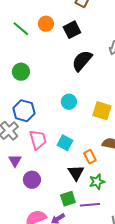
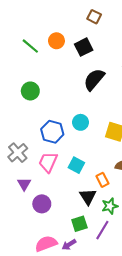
blue hexagon: (24, 111) -> (52, 132), moved
pink trapezoid: (38, 140) -> (48, 162), turned -140
purple line: (90, 205) -> (102, 230), turned -54

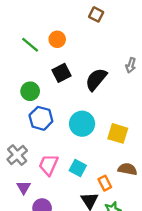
black square: (84, 47) -> (62, 73), moved
cyan circle: (81, 122) -> (82, 124), size x1.5
blue hexagon: (52, 132) -> (41, 118), moved

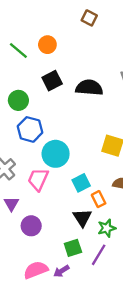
black semicircle: (96, 79) -> (89, 88), turned 55
cyan circle: (82, 124) -> (56, 154), moved
cyan square: (78, 168) -> (81, 183), moved, turned 35

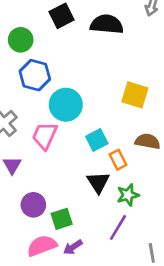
purple circle: (31, 226) -> (33, 205), moved
green square: (73, 248) -> (62, 219), moved

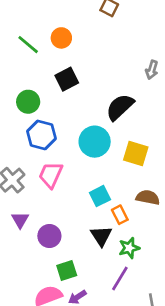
black semicircle: (107, 24) -> (120, 107), moved, turned -48
cyan circle: (66, 105) -> (95, 142), moved
pink trapezoid: (45, 136) -> (51, 175), moved
purple circle: (33, 205) -> (49, 236), moved

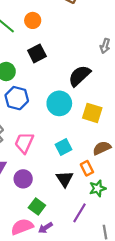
pink trapezoid: (51, 175) -> (24, 143), moved
brown semicircle: (148, 197) -> (102, 148), turned -36
orange rectangle: (120, 215) -> (87, 168), moved
green star: (129, 248) -> (98, 188), moved
green square: (67, 271) -> (37, 207), turned -35

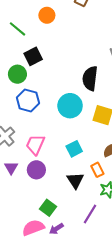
orange circle: (33, 20) -> (47, 15), moved
black square: (37, 53) -> (33, 56), moved
black semicircle: (79, 76) -> (90, 78), turned -40
purple circle: (23, 179) -> (36, 170), moved

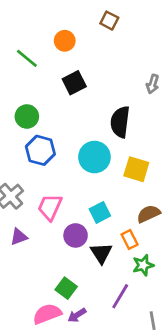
black square: (33, 56) -> (74, 83), moved
purple triangle: (11, 168) -> (19, 237), turned 40
purple circle: (36, 170) -> (76, 235), moved

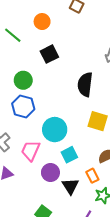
green circle: (27, 116) -> (23, 80), moved
cyan circle: (94, 157) -> (55, 130), moved

